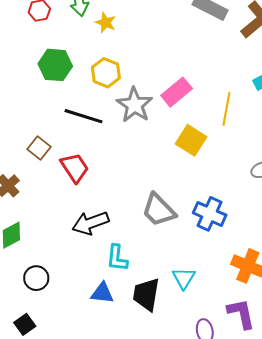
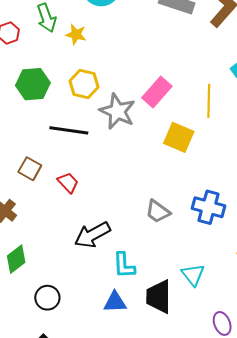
red trapezoid: (75, 168) -> (68, 183), size x0.7
gray trapezoid: (159, 210) -> (158, 211), size x0.7

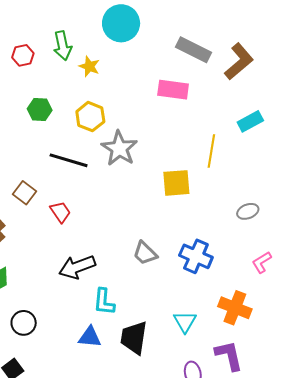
green hexagon: (33, 84) -> (40, 109), size x0.7
pink rectangle: (157, 92) -> (173, 90), moved, turned 48
yellow square: (179, 137) -> (176, 183), turned -36
cyan triangle: (193, 275) -> (185, 322), moved

